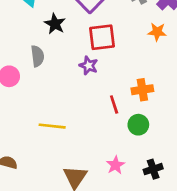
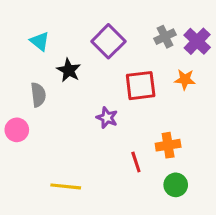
red square: (102, 37) -> (141, 86), moved
gray semicircle: (37, 56) -> (38, 95), moved
green circle: (138, 125) -> (176, 185), moved

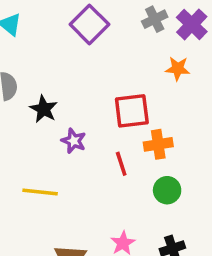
black star: (69, 70) -> (44, 109), moved
red square: (141, 86) -> (132, 111), moved
purple star: (107, 118) -> (74, 141), moved

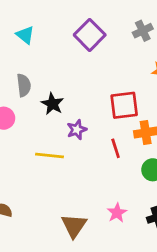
purple star: (74, 141) -> (77, 130), turned 30
yellow line: (40, 192) -> (50, 155), moved

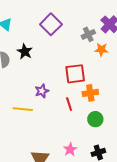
gray cross: (143, 31) -> (88, 34), moved
black star: (52, 104) -> (25, 52), moved

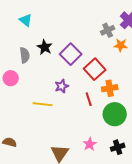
purple square: (51, 24) -> (71, 54), moved
red square: (75, 74) -> (95, 69), turned -35
green circle: (95, 119) -> (115, 114), size x1.5

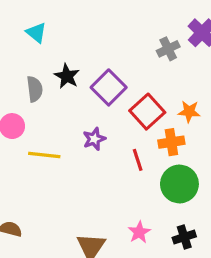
orange star: (121, 45) -> (189, 112), moved
yellow line: (43, 104) -> (44, 155), moved

